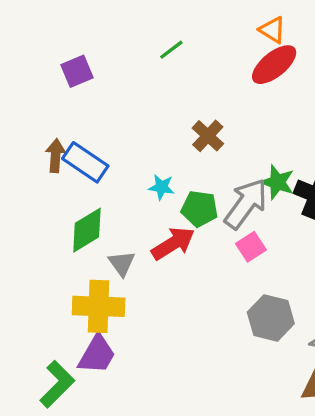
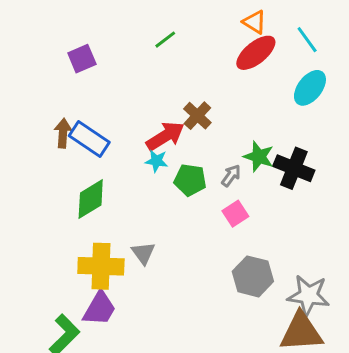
gray arrow: (246, 204) -> (231, 176), size x0.5
red arrow: (173, 243) -> (165, 136), moved
gray triangle: (122, 263) -> (143, 253), moved

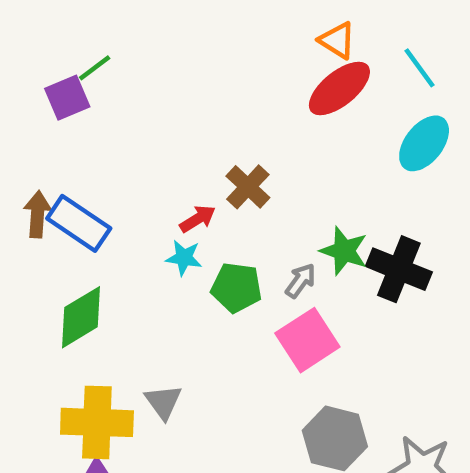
green line: (165, 40) -> (95, 68), moved
red arrow: (165, 136) -> (198, 219), size x0.6
pink square: (235, 214) -> (307, 340), size x1.5

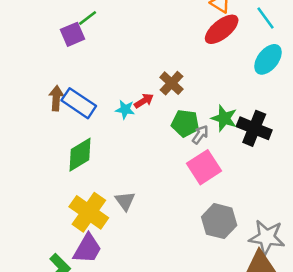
cyan star: (184, 258) -> (125, 110), moved
green pentagon: (236, 287) -> (185, 123), moved
yellow cross: (97, 422) -> (89, 212), turned 33

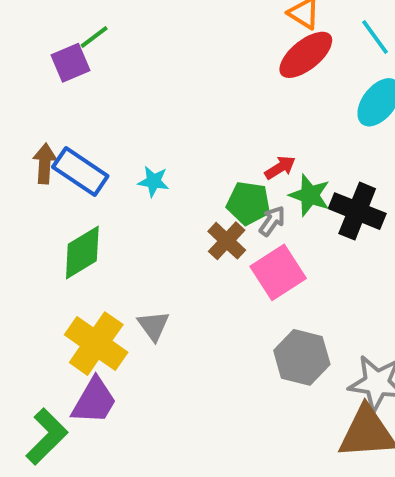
brown cross: (171, 83) -> (227, 241), moved
red arrow: (144, 101) -> (280, 168), moved

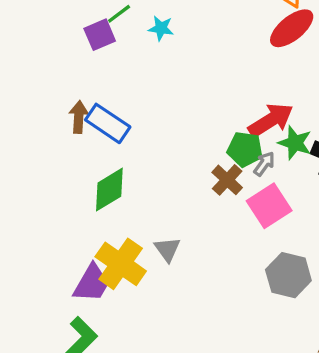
red arrow: (280, 168) -> (271, 120), size x1.8
cyan star: (153, 181) -> (161, 28), moved
purple trapezoid: (94, 401) -> (92, 283), moved

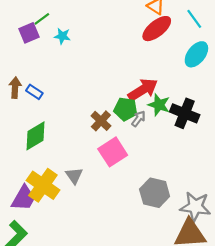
cyan star: (161, 28) -> (62, 36), moved
blue rectangle: (108, 123) -> (34, 92), size x0.6
brown cross: (227, 180) -> (101, 121), moved
pink square: (269, 206) -> (113, 152), moved

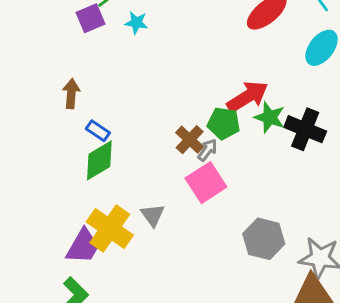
blue rectangle: (34, 92) -> (98, 131), moved
gray arrow: (138, 119) -> (207, 150), moved

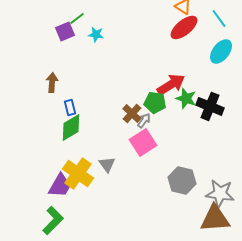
blue rectangle: (98, 131) -> (70, 107), turned 42

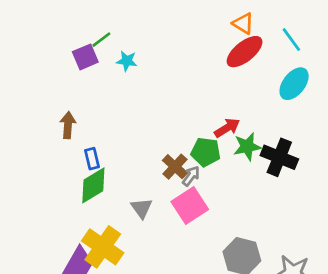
red arrow: (171, 84) -> (227, 128), size x0.7
green star: (186, 98) -> (247, 147), turned -30
gray triangle: (107, 164) -> (142, 208), moved

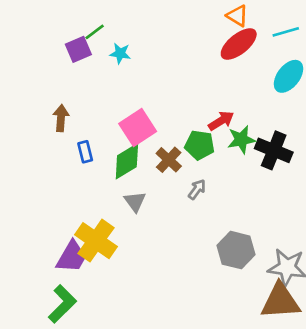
cyan line: (291, 40) -> (286, 32), turned -70
gray arrow: (191, 176) -> (197, 189), moved
green diamond: (93, 185) -> (127, 161), moved
pink square: (190, 205) -> (138, 127), moved

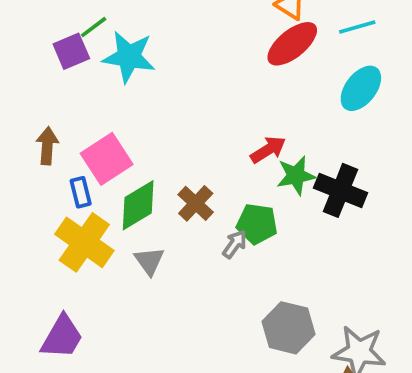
cyan star: (120, 53) -> (129, 57), size x1.8
pink square: (138, 127) -> (107, 159), moved
green pentagon: (200, 145) -> (257, 224), moved
yellow cross: (96, 241) -> (84, 242), moved

